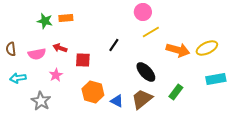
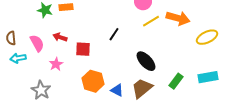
orange arrow: (178, 50) -> (178, 18), moved
pink semicircle: (37, 54) -> (37, 43), turned -108
cyan arrow: (18, 78) -> (18, 58), moved
cyan rectangle: (216, 79) -> (208, 77), moved

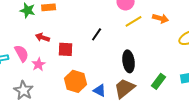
orange arrow: (178, 18) -> (161, 18), size x0.7
pink semicircle: (37, 43) -> (22, 53), moved
black ellipse: (146, 61) -> (129, 61), turned 35

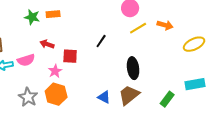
pink semicircle: (22, 53) -> (26, 60), turned 102
pink star: (39, 64) -> (55, 71), moved
orange hexagon: (76, 81) -> (56, 94), moved
green rectangle: (159, 81) -> (167, 99), moved

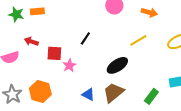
orange arrow: (165, 25) -> (149, 12), moved
yellow line: (138, 28) -> (138, 40), moved
black ellipse: (133, 68) -> (117, 65), turned 65
pink star: (55, 71) -> (69, 65), moved

